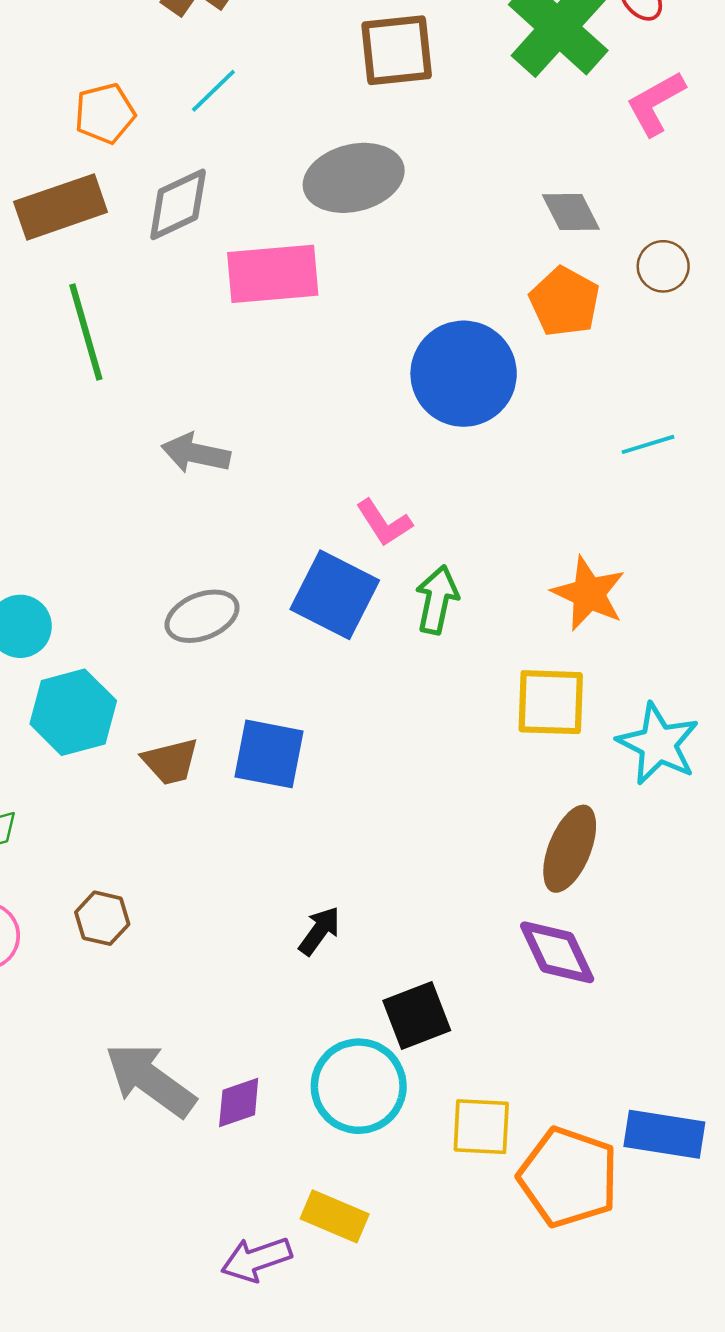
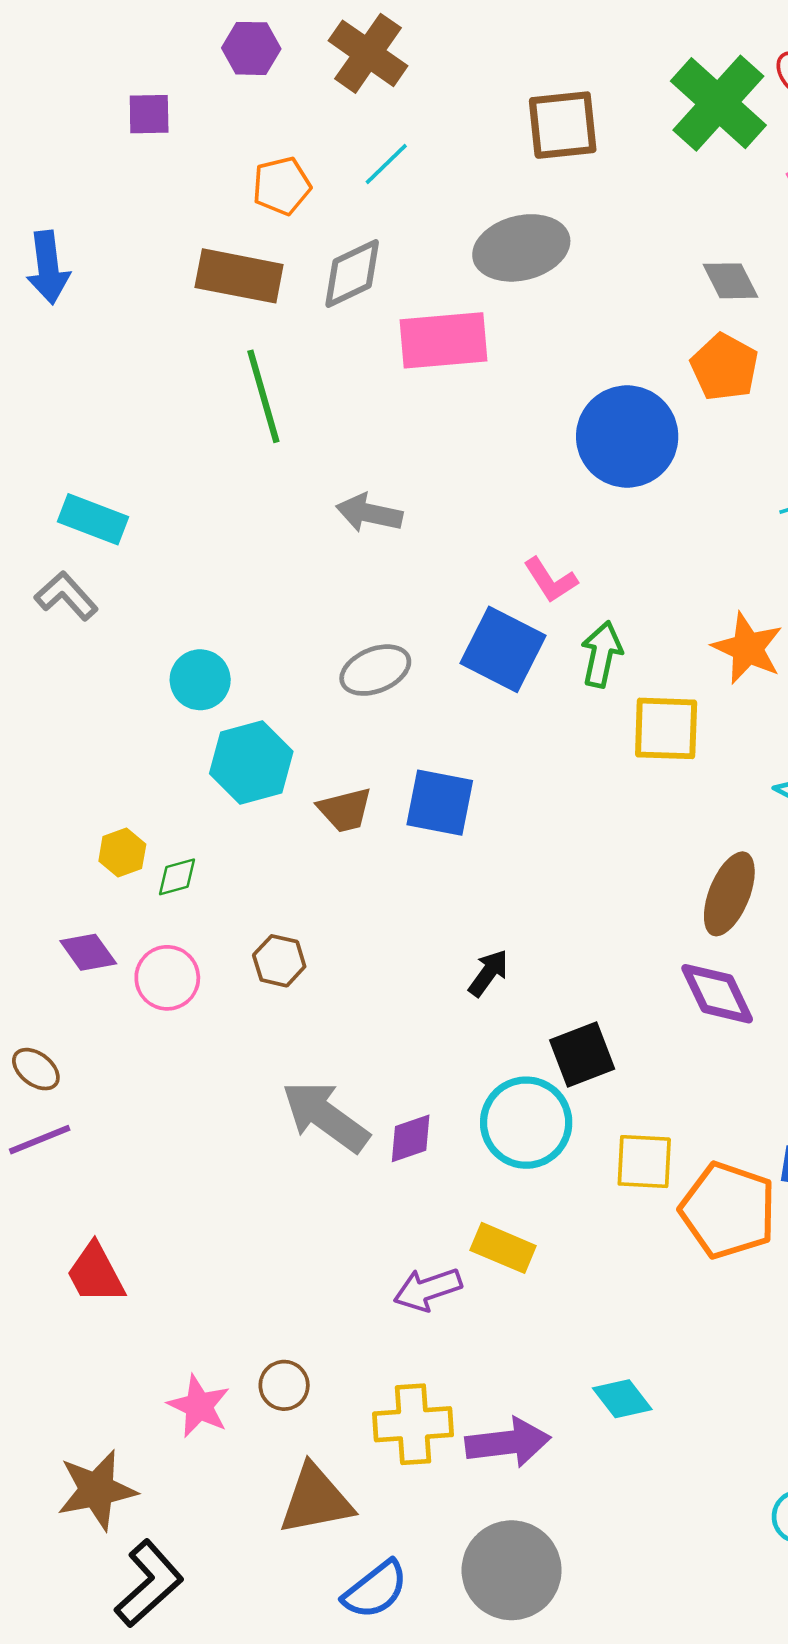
brown rectangle: (61, 207) -> (239, 276), turned 30
yellow square: (551, 702) -> (666, 728), moved

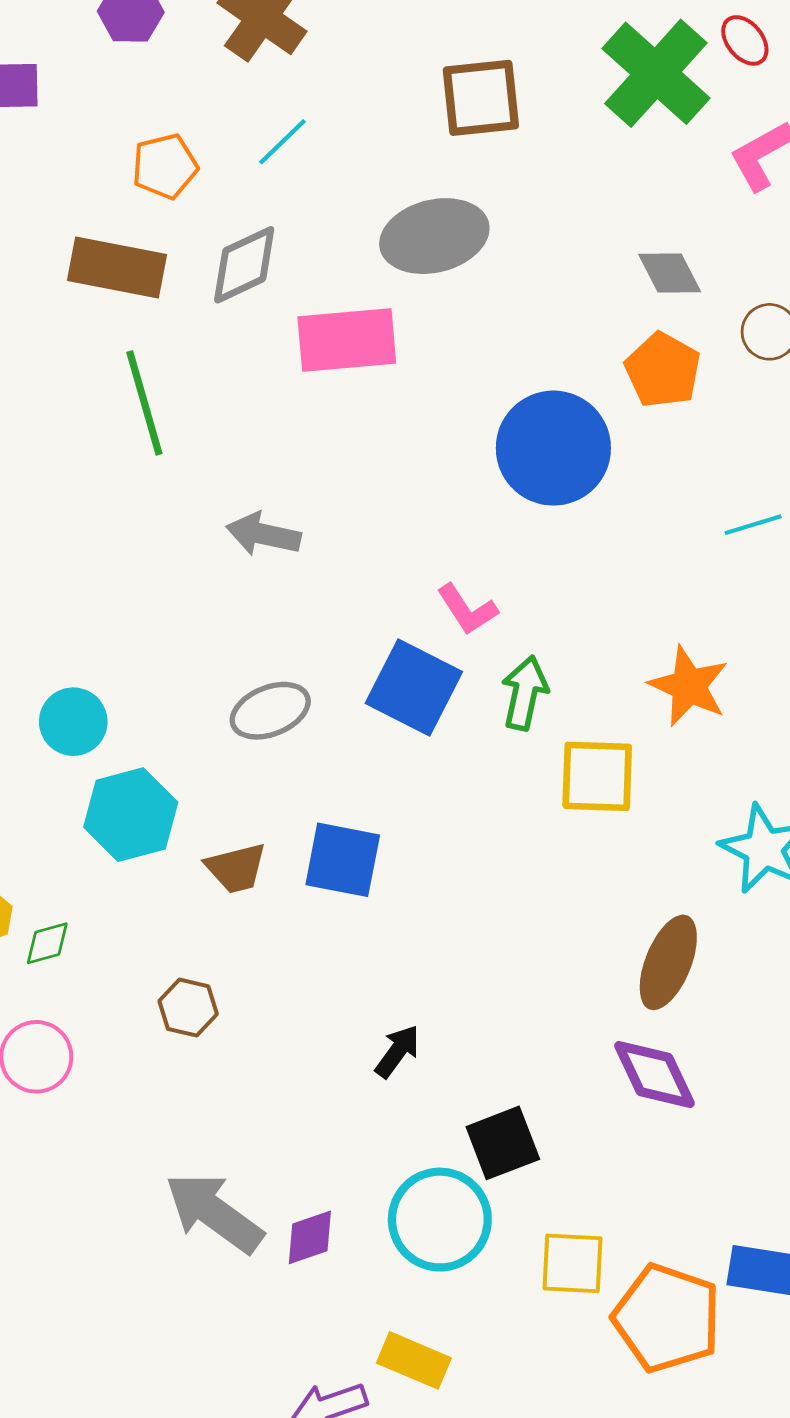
brown hexagon: (279, 961) -> (188, 1008), moved

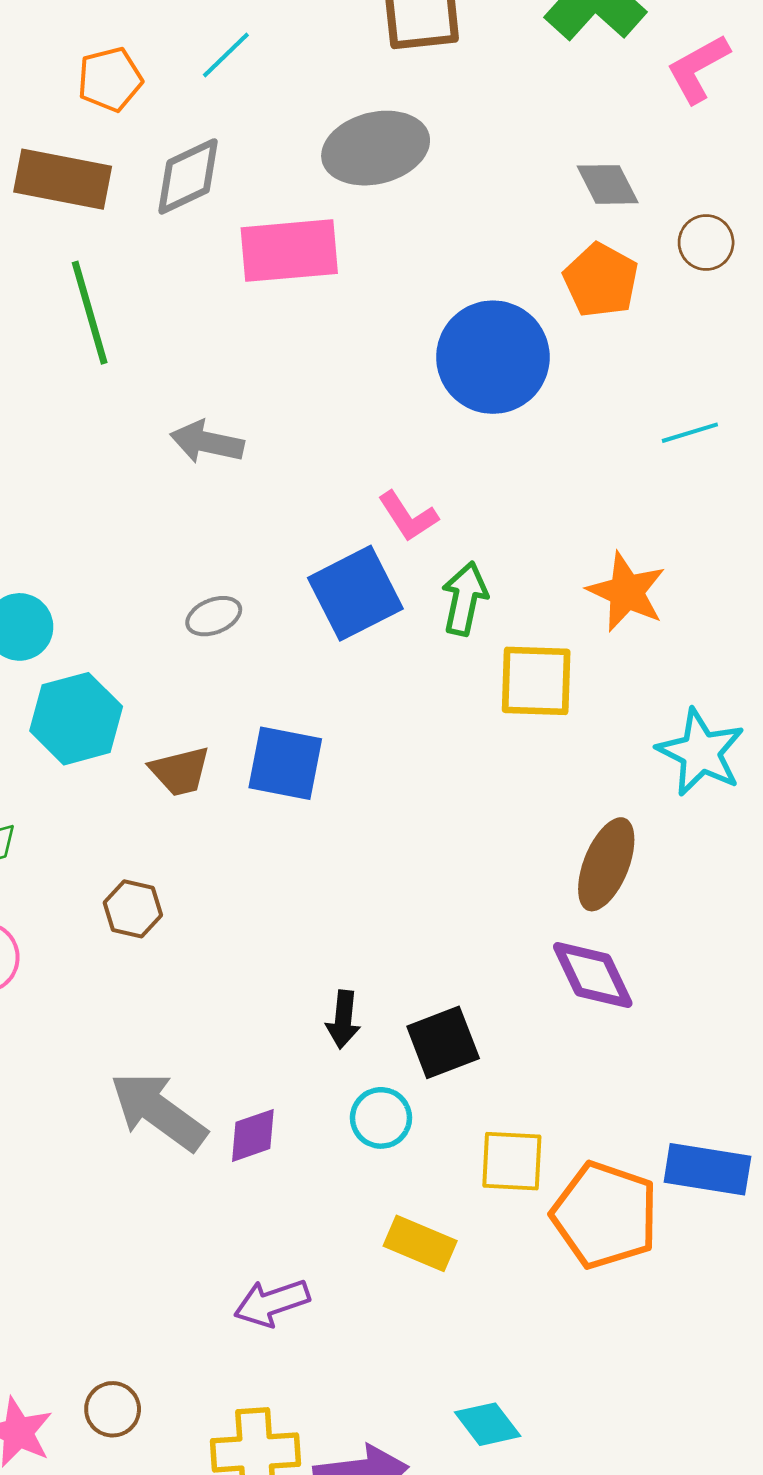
blue square: (414, 687) -> (355, 593), turned 36
gray ellipse: (270, 711) -> (214, 616), size x0.7
black arrow: (397, 1051) -> (343, 1019), moved, turned 150
cyan circle: (440, 1220) -> (381, 1118), size x0.6
yellow rectangle: (414, 1360) -> (420, 1243), moved

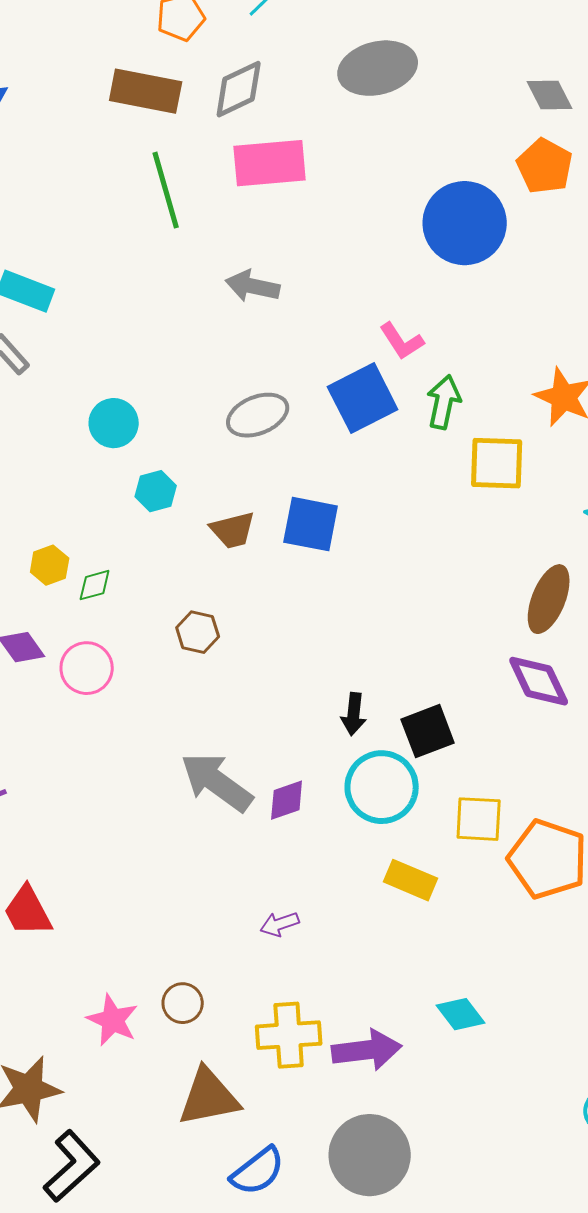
pink rectangle: (289, 251) -> (270, 163), moved
gray ellipse: (214, 616) -> (258, 415), size x1.5
cyan hexagon: (76, 719) -> (156, 491), size x0.6
cyan circle: (381, 1118) -> (382, 787), size x1.6
purple arrow: (272, 1303) -> (280, 924), moved, size x0.7

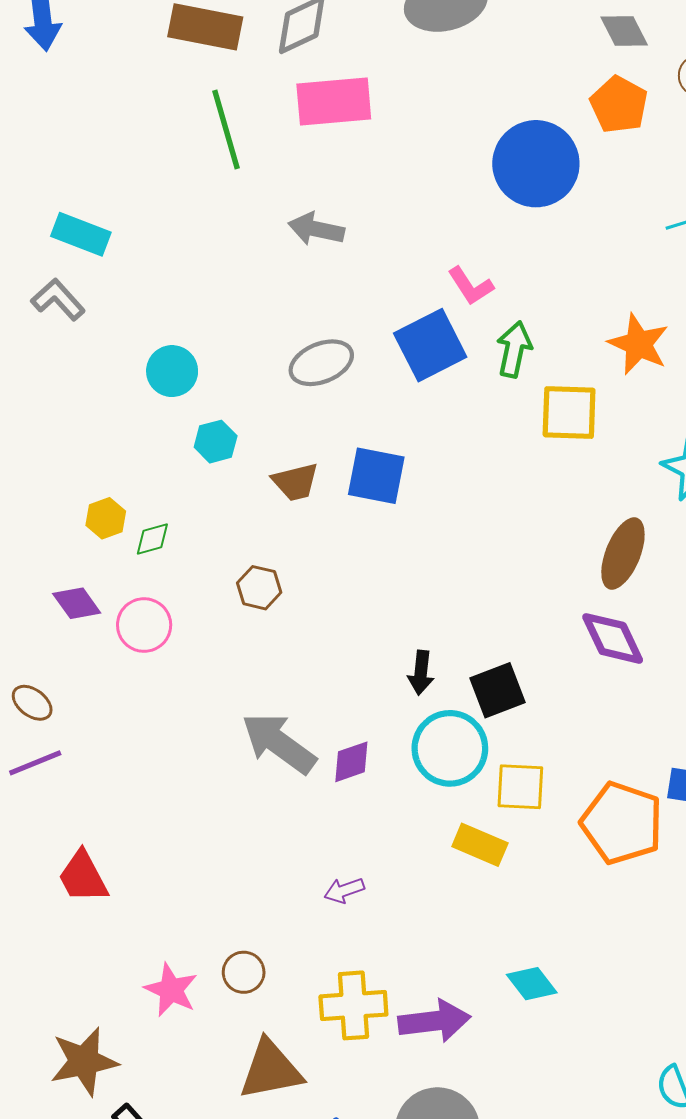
yellow square: (479, 819) -> (520, 787), moved

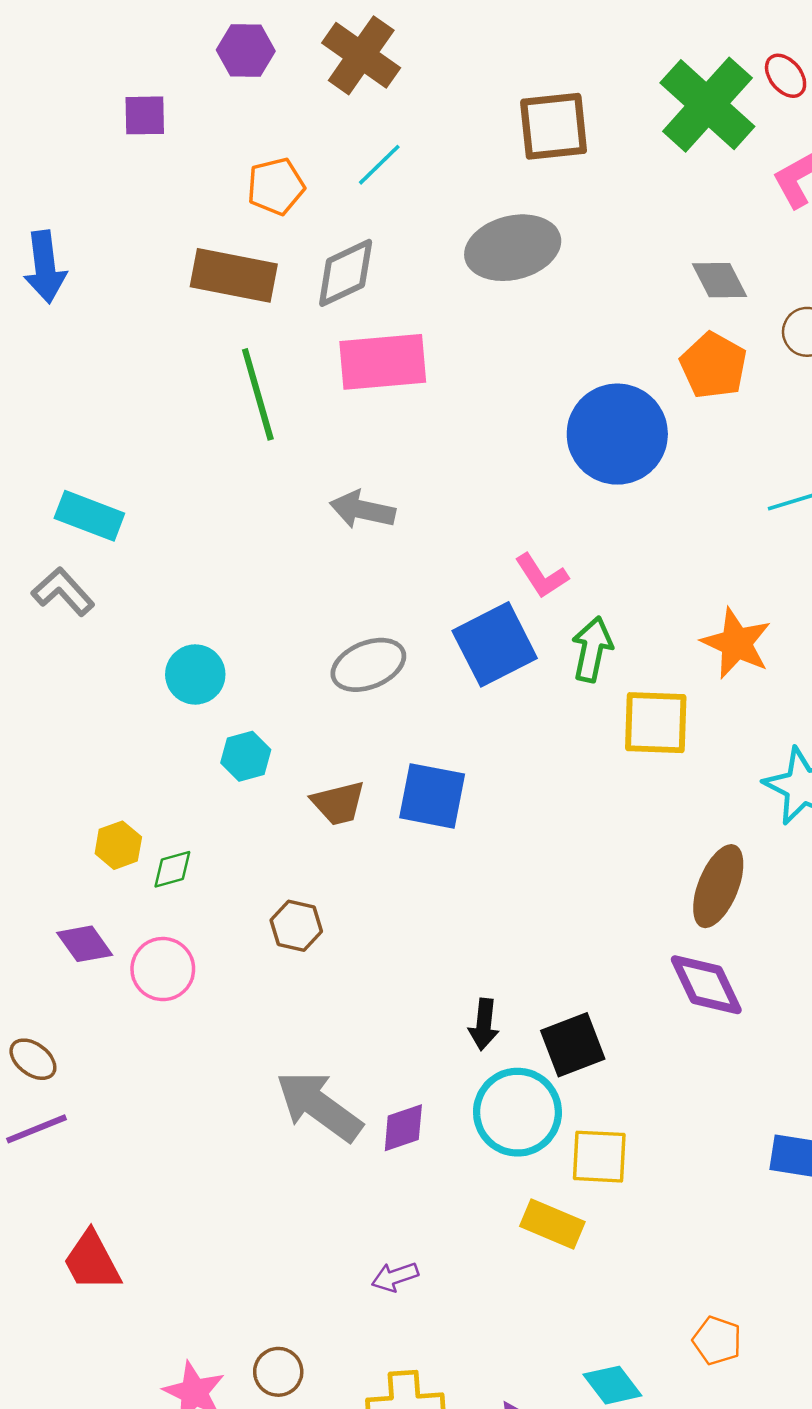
orange pentagon: (622, 823) -> (717, 1341), moved, size x0.5

